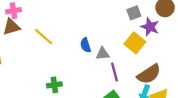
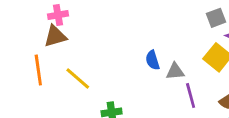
yellow line: (44, 37) -> (78, 78), moved

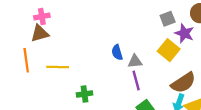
yellow line: (78, 78) -> (58, 67), turned -40
purple line: (191, 95) -> (136, 80), moved

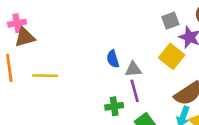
pink cross: (42, 17) -> (17, 23), moved
green cross: (85, 94) -> (114, 106), moved

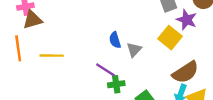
gray triangle: (133, 69) -> (134, 50), turned -42
purple line: (135, 91) -> (105, 70), moved, turned -42

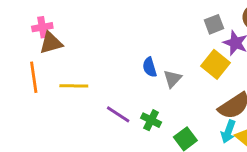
purple line: (105, 70) -> (118, 114), moved
green cross: (116, 84) -> (151, 120), turned 35

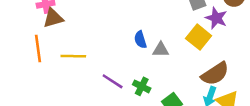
gray triangle: (173, 79) -> (161, 50), turned 48

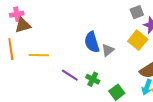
blue semicircle: (140, 40) -> (92, 42), size x1.5
gray triangle: (161, 50) -> (108, 50), turned -40

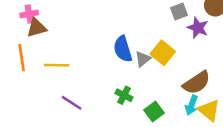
yellow square: (138, 40) -> (163, 53), moved
purple line: (70, 75) -> (72, 103), moved

